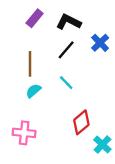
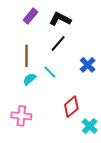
blue cross: (100, 43) -> (88, 65), moved
cyan line: (66, 83) -> (50, 72), moved

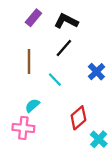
cyan semicircle: (30, 79) -> (32, 105), moved

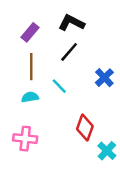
purple rectangle: (33, 18) -> (30, 32), moved
cyan semicircle: (32, 105) -> (30, 97), moved, turned 32
red diamond: (78, 118) -> (85, 128), turned -30

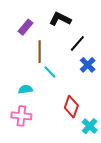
black line: (69, 52) -> (77, 43), moved
brown line: (31, 67) -> (40, 52), moved
cyan semicircle: (30, 97) -> (25, 89), moved

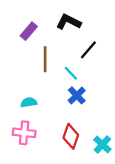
blue cross: (88, 65) -> (77, 95), moved
cyan line: (50, 72) -> (71, 73), moved
red diamond: (71, 107) -> (71, 136), moved

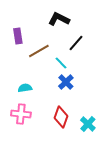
purple rectangle: (29, 31) -> (18, 36), moved, turned -49
brown line: (45, 59) -> (39, 51), turned 60

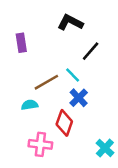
brown line: (39, 51) -> (46, 82), moved
pink cross: (21, 114) -> (40, 144), moved
red diamond: (61, 117) -> (64, 123), moved

